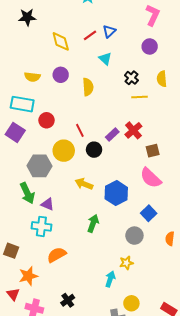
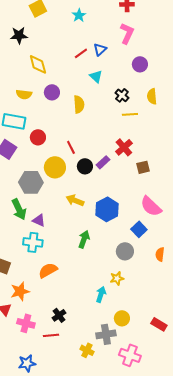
pink L-shape: (153, 15) -> (127, 33), moved
yellow diamond: (61, 41) -> (38, 64), moved
purple rectangle: (112, 134) -> (103, 162), moved
pink semicircle: (151, 178) -> (151, 206), moved

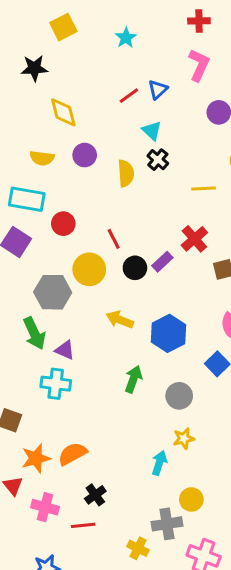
black cross: (122, 95) -> (158, 160), moved
gray circle: (125, 251) -> (179, 396), moved
orange semicircle: (48, 270) -> (72, 454), moved

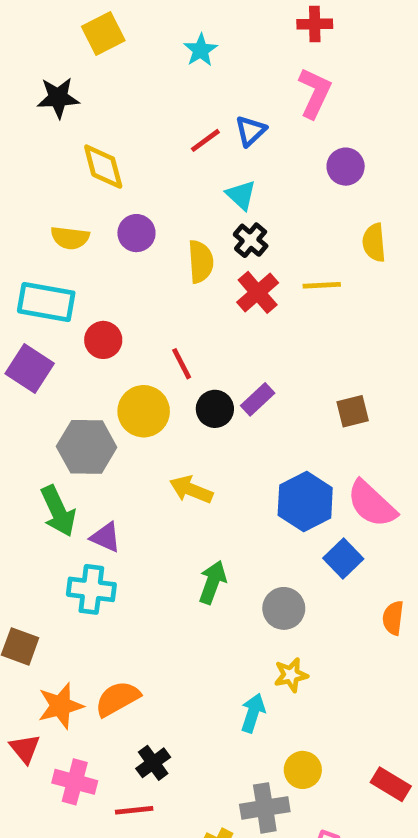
red cross: (194, 239) -> (258, 292), moved
blue hexagon: (168, 333) -> (305, 502), moved

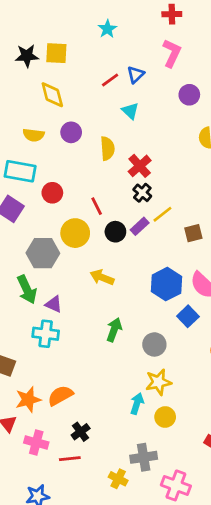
yellow square: (103, 34) -> (56, 53), moved, turned 30
black cross: (251, 240) -> (142, 193), moved
yellow line: (322, 285) -> (162, 214), moved, turned -35
yellow star: (291, 675) -> (158, 382), size x1.4
yellow circle: (303, 770) -> (165, 417), moved

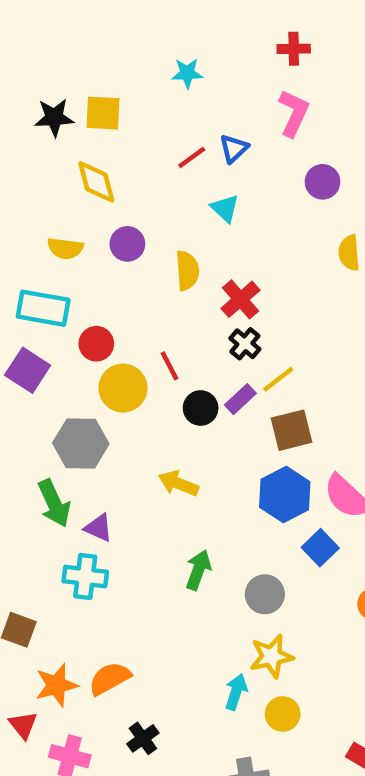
cyan star: (107, 29) -> (187, 73), turned 30
yellow circle: (75, 233) -> (123, 388), moved
brown square: (193, 233) -> (291, 430), moved, size x1.4

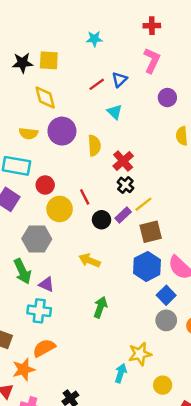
purple circle: (127, 244) -> (62, 131), size x1.5
gray circle: (265, 594) -> (166, 320), moved
orange semicircle: (110, 679) -> (44, 348), moved
yellow circle: (283, 714) -> (163, 385), moved

